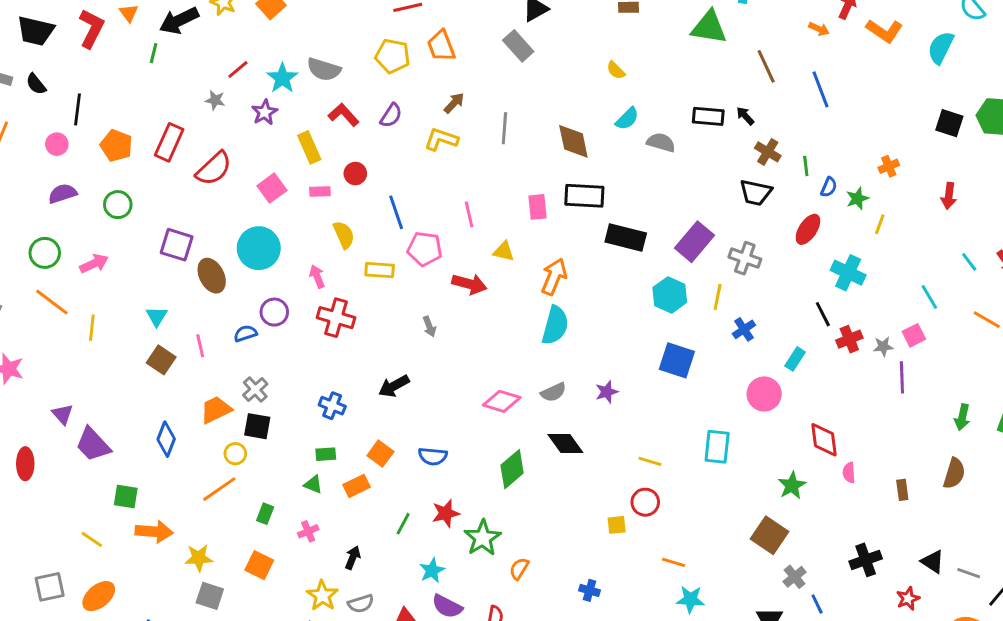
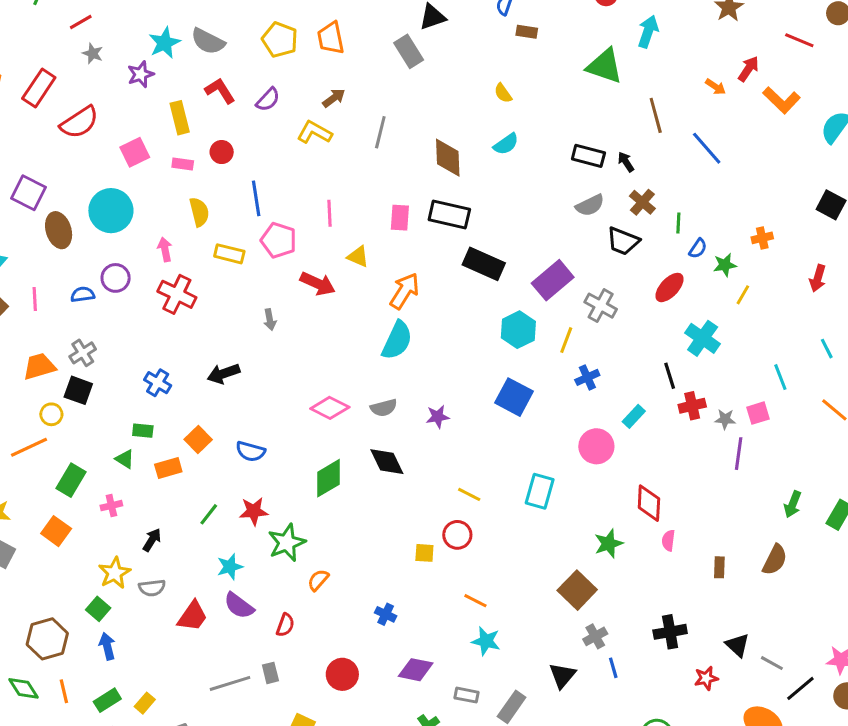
red line: (238, 70) -> (81, 22), moved
blue line: (821, 89) -> (707, 148), turned -30
gray semicircle: (661, 142) -> (590, 205), moved, turned 128
green rectangle: (265, 514) -> (71, 480), size x1.5

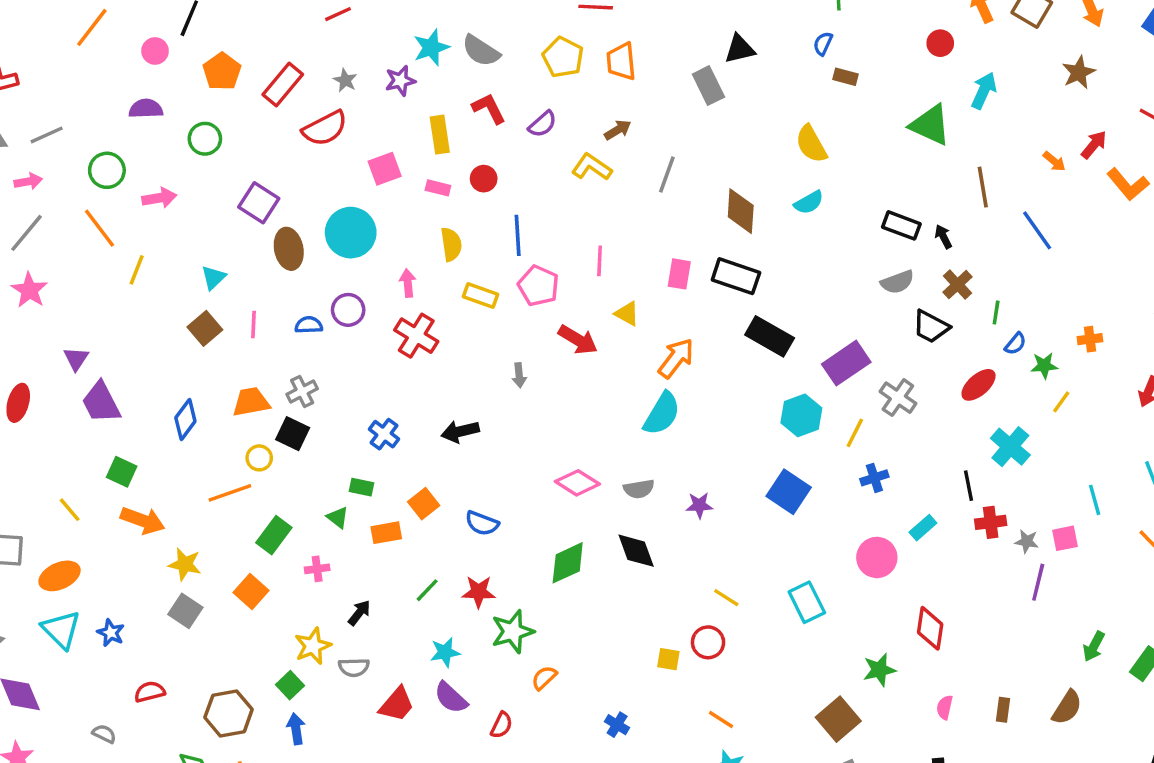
gray star: (93, 53) -> (345, 80), moved
yellow semicircle: (503, 93) -> (811, 144), size x1.6
cyan rectangle: (540, 491) -> (807, 602), turned -48
pink semicircle: (668, 540) -> (945, 707), moved

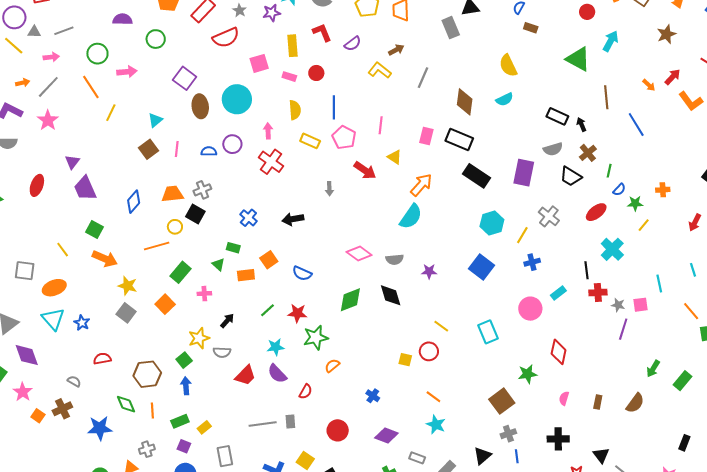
purple rectangle: (846, 363) -> (524, 173), moved, turned -48

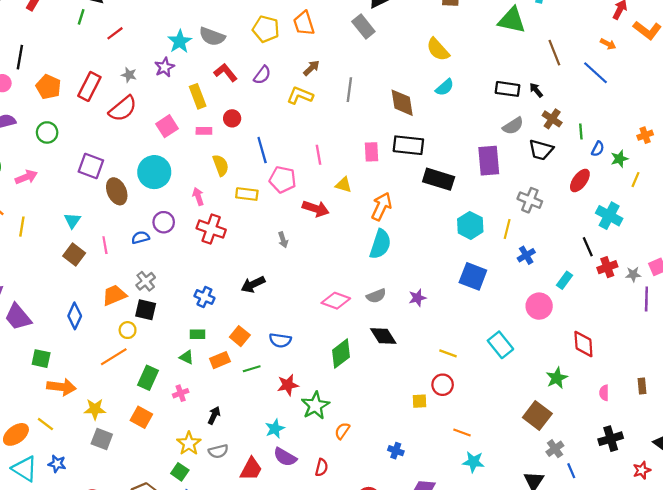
orange arrow: (649, 85) -> (608, 44), moved
yellow line: (63, 250) -> (45, 424), moved
green line: (267, 310) -> (252, 369), moved, turned 42

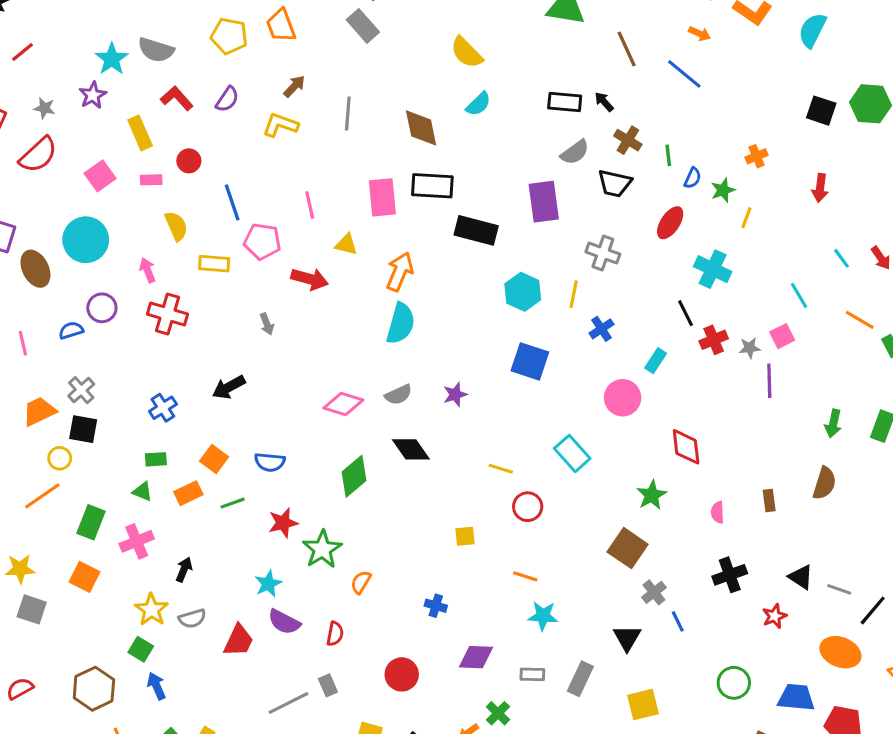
pink rectangle: (372, 152) -> (382, 197), size x1.4
blue cross: (204, 297) -> (163, 408), turned 36
red circle: (443, 385) -> (528, 507), moved
pink cross: (181, 393) -> (137, 541), size x1.5

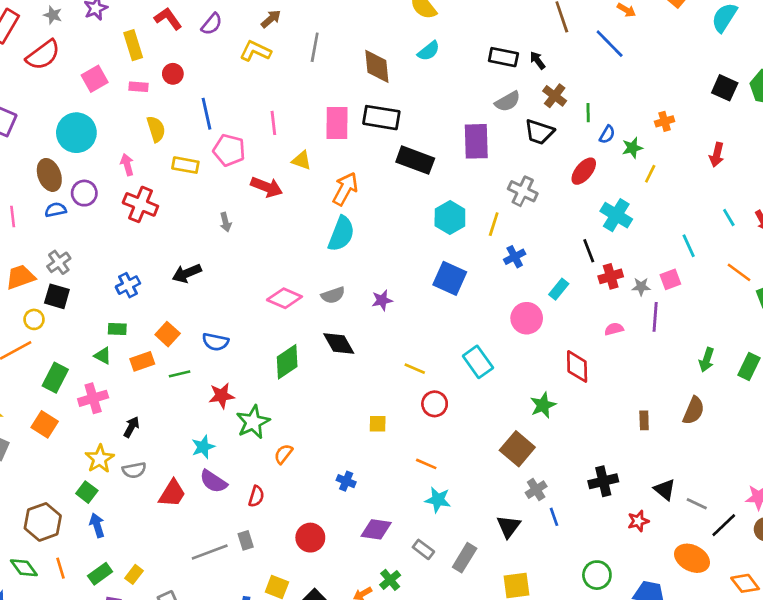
brown ellipse: (35, 269) -> (49, 175), moved
pink semicircle: (718, 512) -> (614, 329), moved, turned 72
gray rectangle: (532, 674) -> (423, 549), turned 30

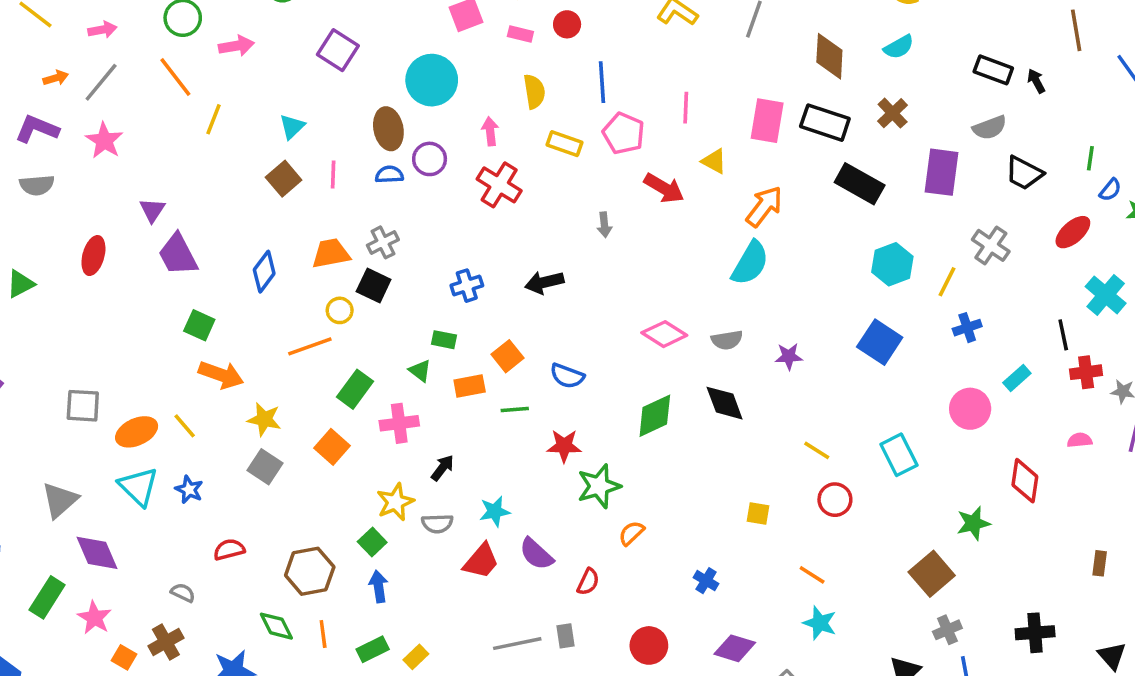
brown cross: (555, 96) -> (893, 113), moved
cyan star: (203, 447) -> (495, 511), moved

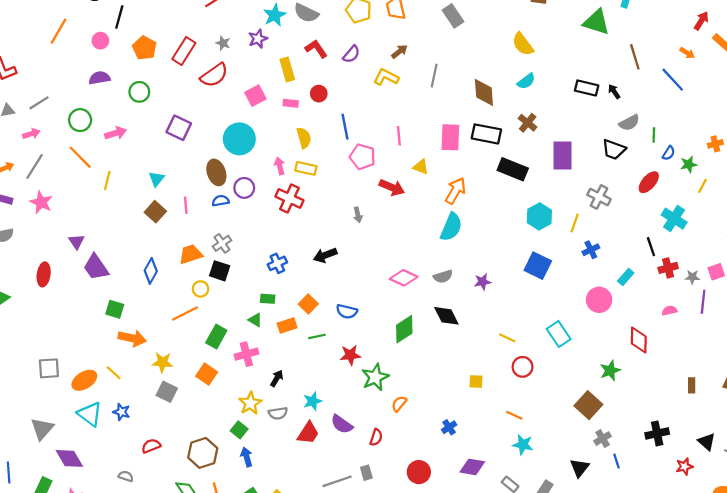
gray semicircle: (990, 128) -> (629, 123), moved
yellow rectangle: (565, 144) -> (306, 168), moved
blue cross: (706, 581) -> (449, 427), turned 32

